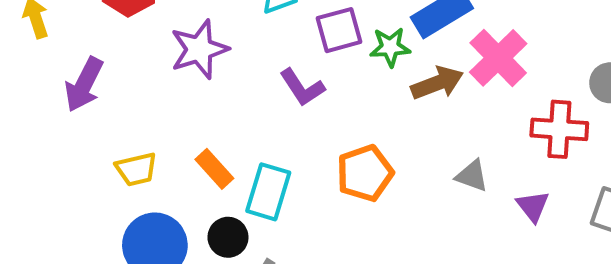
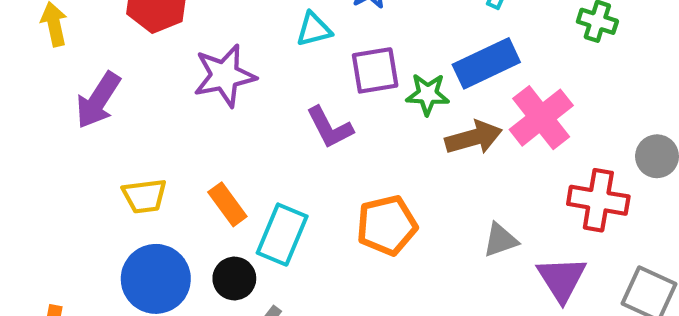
gray triangle: (472, 176) -> (500, 240), turned -45
purple triangle: (533, 206) -> (562, 279), size x1.4

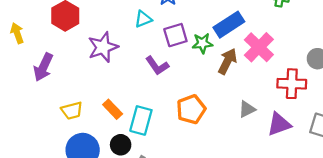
brown arrow: (474, 138) -> (227, 61), turned -40
purple triangle: (562, 279) -> (279, 124), turned 50

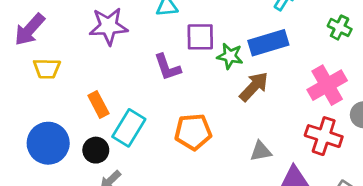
pink cross: (259, 47) -> (327, 85), moved
yellow trapezoid: (72, 111) -> (47, 69), moved

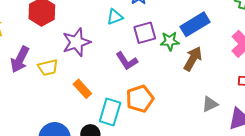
yellow trapezoid: (47, 69) -> (48, 67), moved
orange rectangle: (98, 105) -> (82, 89), moved
orange pentagon: (193, 132) -> (140, 99), moved

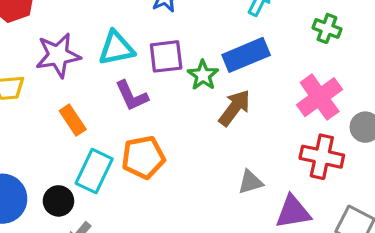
cyan triangle: (115, 17) -> (116, 48), moved, size x1.4
green star: (170, 41) -> (203, 75), turned 30
orange rectangle: (82, 89) -> (73, 120), moved

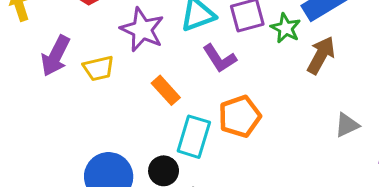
purple star: (58, 55) -> (142, 30), turned -30

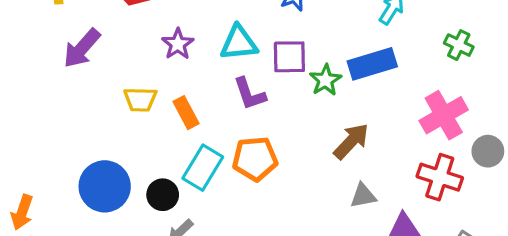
purple star: (142, 30) -> (178, 44), size x0.7
brown arrow: (321, 55) -> (351, 141), moved
yellow trapezoid: (99, 68) -> (140, 99), moved

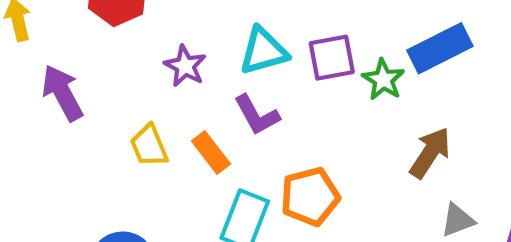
purple arrow: (82, 48) -> (62, 93), turned 120
purple L-shape: (250, 94) -> (257, 115), moved
yellow trapezoid: (140, 99) -> (149, 146), turned 76

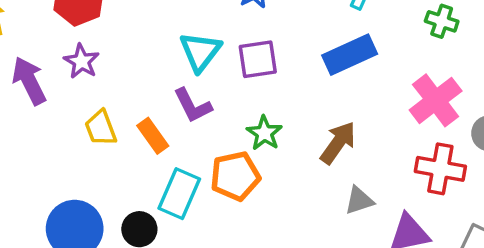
cyan triangle: (263, 51) -> (200, 52), turned -39
purple star: (185, 66) -> (81, 61), moved
green star: (383, 80) -> (264, 133), moved

